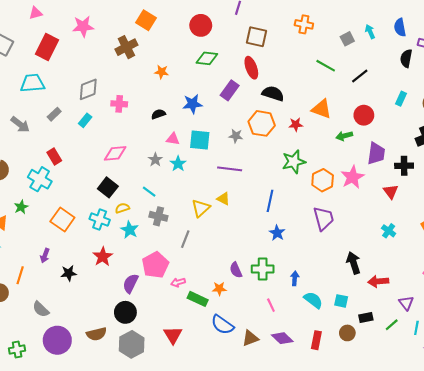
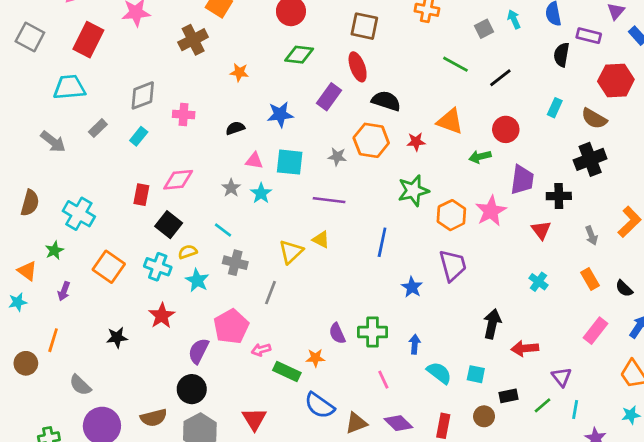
red rectangle: (54, 156) -> (141, 195), moved, turned 42
blue star: (277, 233) -> (412, 287), moved
purple arrow: (45, 256) -> (64, 291), moved
black arrow: (354, 263) -> (492, 324), turned 30

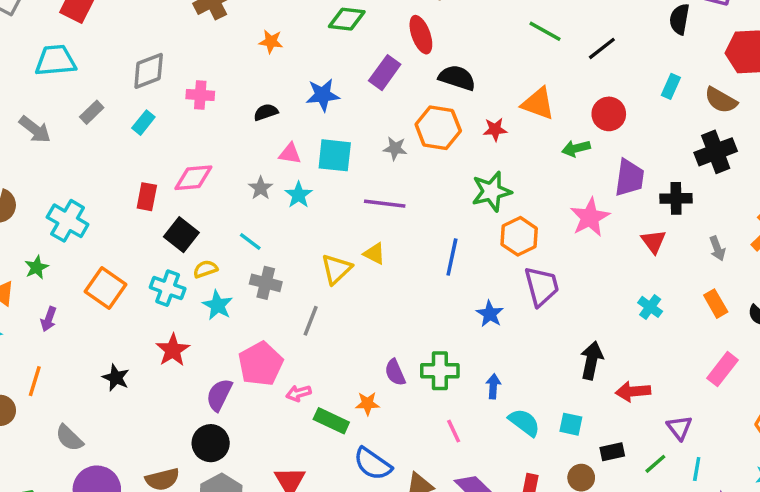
orange hexagon: (451, 215) -> (519, 236), moved
black star: (117, 337) -> (116, 378), turned 30

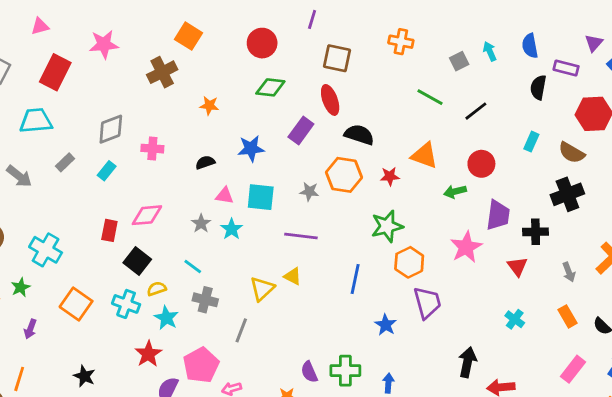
red star: (173, 350) -> (148, 354), moved

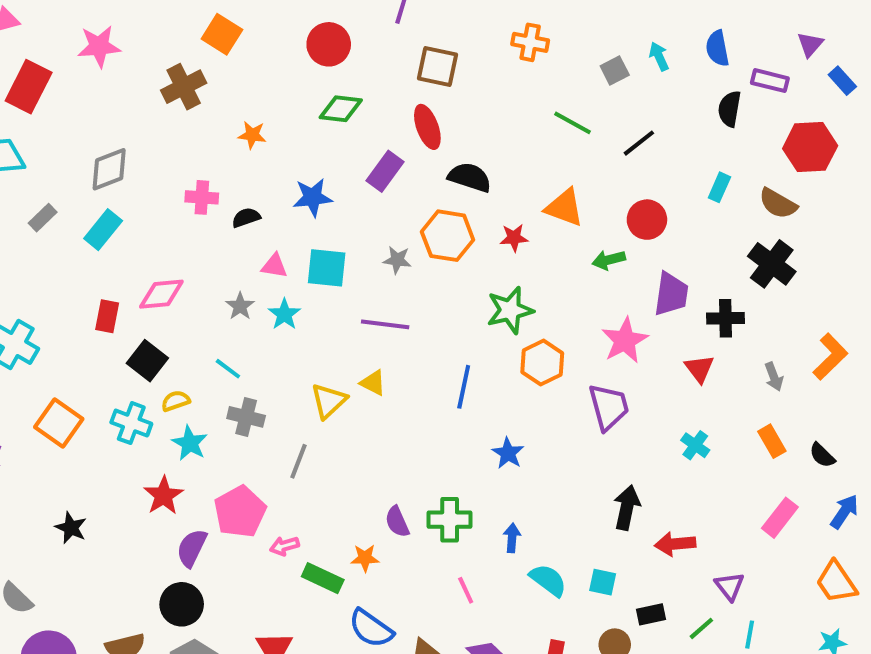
pink cross: (152, 149) -> (202, 197), moved
cyan rectangle: (107, 171) -> (103, 230), size x1.4
black cross: (567, 194) -> (772, 264), turned -32
purple trapezoid: (427, 303) -> (609, 407), moved

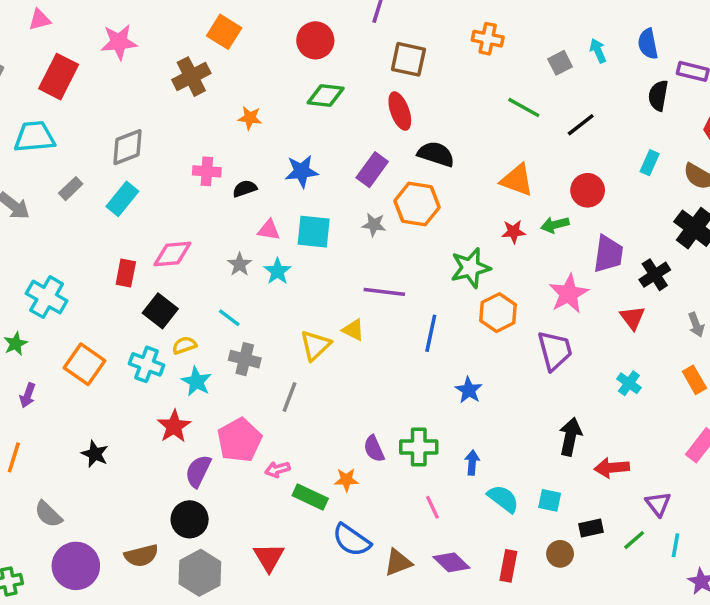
purple rectangle: (385, 171) -> (372, 170), moved
red star: (514, 238) -> (513, 232), moved
black cross: (725, 318) -> (655, 275), turned -32
purple line: (385, 324) -> (384, 292), moved

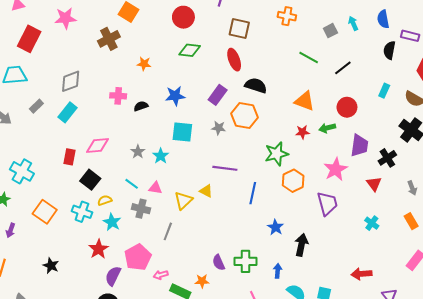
pink triangle: (269, 230) -> (155, 188), moved
black arrow: (570, 437) -> (301, 245), moved

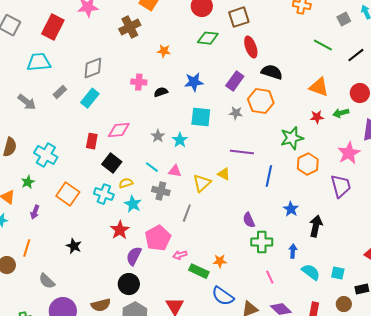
brown square: (239, 29) -> (239, 17), moved, turned -30
purple semicircle: (219, 262) -> (249, 220), moved

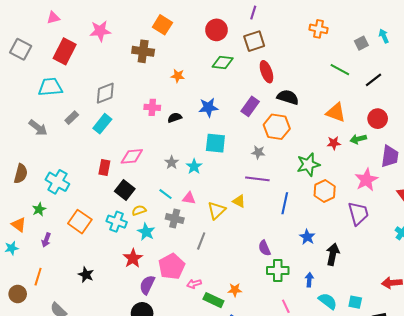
brown cross: (130, 27) -> (143, 51), turned 35
gray star: (236, 113) -> (258, 152), moved

